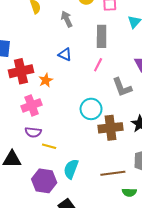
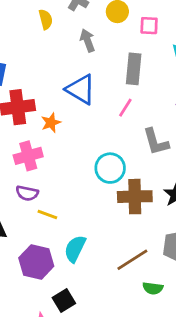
blue triangle: (65, 54) -> (81, 89), size x1.6
brown line: (113, 173) -> (132, 260), turned -30

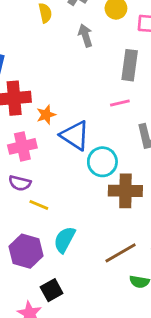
blue triangle: (81, 89) -> (75, 135), moved
pink line: (125, 108) -> (120, 103), turned 42

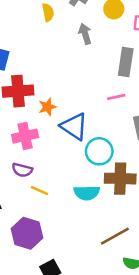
cyan semicircle: (65, 240) -> (87, 193), moved, turned -120

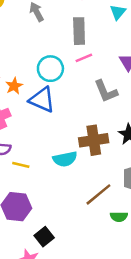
pink line: (116, 97) -> (84, 58), moved
cyan circle: (99, 151) -> (50, 69), moved

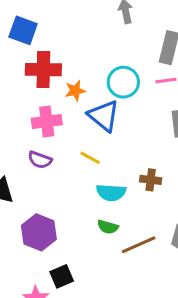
brown cross: (94, 140) -> (151, 180), size x0.6
yellow line: (21, 165) -> (90, 158), moved
green semicircle: (119, 217) -> (108, 227), moved

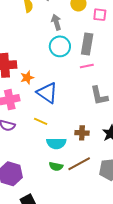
cyan circle: (123, 82) -> (60, 46), moved
brown line: (139, 245) -> (79, 164), moved

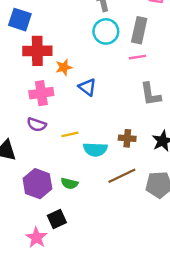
blue triangle: (47, 93) -> (87, 87), size x0.7
yellow line: (41, 121) -> (70, 134), moved, turned -40
green semicircle: (56, 166) -> (69, 183), moved

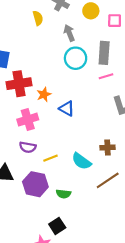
yellow line: (70, 134) -> (50, 158), moved
cyan semicircle: (95, 149) -> (81, 161), turned 42
purple hexagon: (37, 184) -> (35, 184), moved

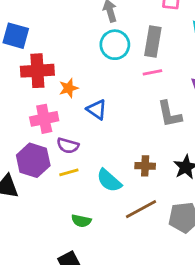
purple semicircle: (28, 147) -> (68, 146), moved
purple hexagon: (35, 184) -> (33, 160), moved

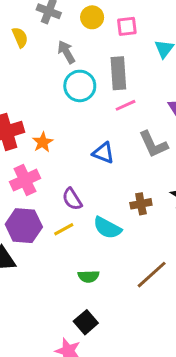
blue triangle: (97, 110) -> (103, 153), moved
purple semicircle: (68, 146) -> (72, 199), moved, turned 55
brown line: (141, 209) -> (152, 275), moved

